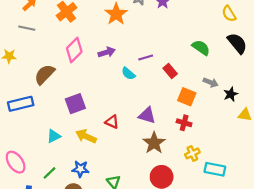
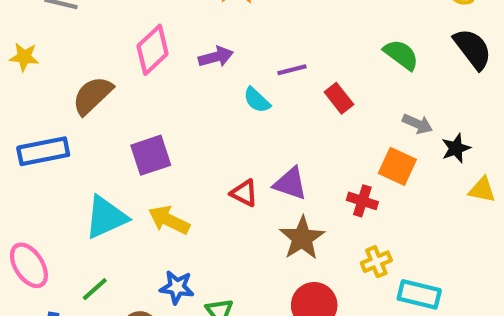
orange square: (187, 97) -> (397, 166), moved
red triangle: (112, 122) -> (244, 193), moved
cyan triangle: (54, 136) -> (106, 217), size x1.6
blue star: (80, 169) -> (177, 287), moved

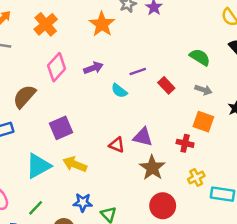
gray arrow: (417, 124) -> (203, 90), moved

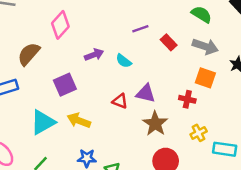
purple arrow: (93, 68) -> (94, 55), moved
gray arrow: (203, 90) -> (205, 46), size x1.5
cyan semicircle: (119, 91) -> (124, 61), moved

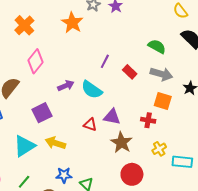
purple line: (140, 29) -> (105, 61), turned -40
cyan semicircle: (124, 61) -> (92, 90), size x1.5

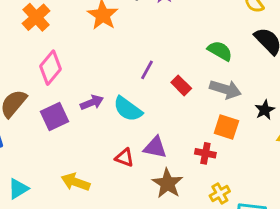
purple square: (42, 113) -> (55, 117), moved
cyan triangle: (24, 146) -> (18, 189), moved, size x0.7

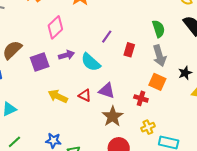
green semicircle: (220, 51) -> (159, 29), turned 36
pink diamond: (51, 68) -> (55, 27), moved
red rectangle: (181, 85) -> (129, 50), turned 56
gray arrow: (225, 89) -> (159, 56), turned 50
yellow arrow: (76, 182) -> (58, 96), moved

